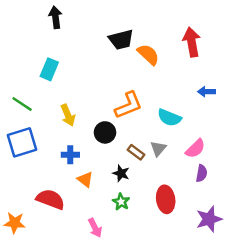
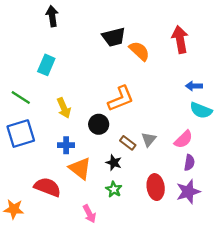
cyan semicircle: (169, 118) -> (201, 110), moved
orange triangle: (85, 180) -> (80, 168), size x1.5
purple star: (209, 219) -> (188, 192), moved

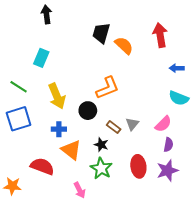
black trapezoid: (114, 37) -> (101, 33), turned 120
blue arrow: (194, 86) -> (177, 68), moved
yellow arrow: (64, 108) -> (57, 96), size x1.4
green star: (114, 189) -> (101, 168), size x1.5

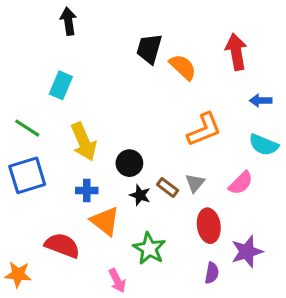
orange L-shape: (107, 88) -> (204, 130), moved
black star: (101, 145) -> (140, 195), moved
purple semicircle: (168, 145) -> (212, 273), moved
red ellipse: (138, 166) -> (209, 226), moved

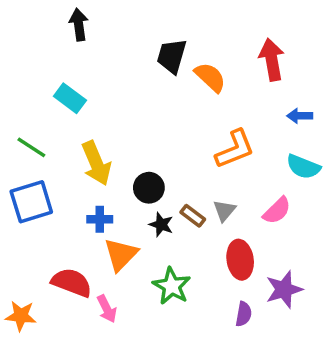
cyan rectangle: (61, 85) -> (70, 98), turned -76
orange triangle: (105, 221) -> (121, 254), turned 36
pink arrow: (117, 281) -> (107, 309), moved

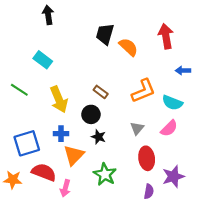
cyan semicircle: (303, 167) -> (172, 103), moved
blue square: (31, 202) -> (27, 143), moved
brown rectangle: (193, 216) -> (101, 92), moved
pink arrow: (107, 309) -> (65, 188), turned 42
orange star: (21, 316) -> (13, 180), moved

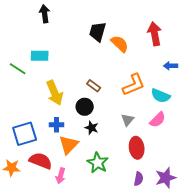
cyan rectangle: (43, 60) -> (40, 56), turned -36
green line: (19, 90) -> (18, 69), moved
purple star: (173, 176) -> (166, 178), moved

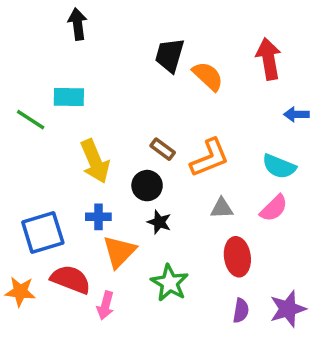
orange L-shape: (134, 85) -> (210, 158), moved
gray triangle: (128, 120) -> (222, 208), turned 48

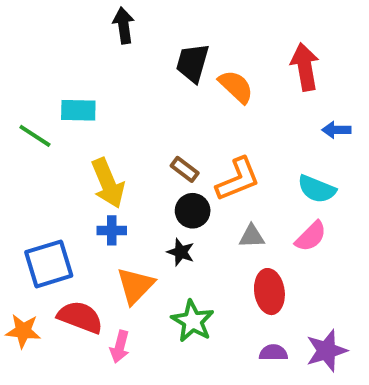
black arrow: (78, 24) -> (124, 26), moved
black circle: (147, 186) -> (193, 211), moved
blue cross: (98, 217) -> (112, 230), moved
purple semicircle: (241, 311) -> (273, 353), turned -100

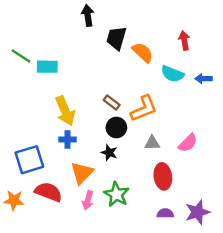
black arrow: (124, 26) -> (88, 15), moved
red arrow: (305, 67) -> (184, 41), size x0.7
green line: (35, 136) -> (21, 56), moved
cyan semicircle: (317, 189) -> (172, 74), moved
pink arrow: (120, 347) -> (88, 200), moved

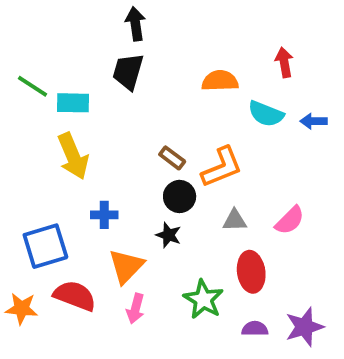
black trapezoid: (116, 38) -> (128, 72), moved
orange semicircle: (143, 52) -> (220, 81), turned -45
yellow arrow: (65, 111) -> (73, 156), moved
green star: (116, 194) -> (203, 299), moved

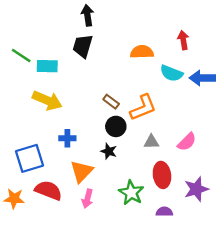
blue arrow: (314, 121) -> (202, 78), size x1.5
yellow arrow: (73, 156) -> (47, 100), turned -44
purple star: (304, 327) -> (196, 189), moved

